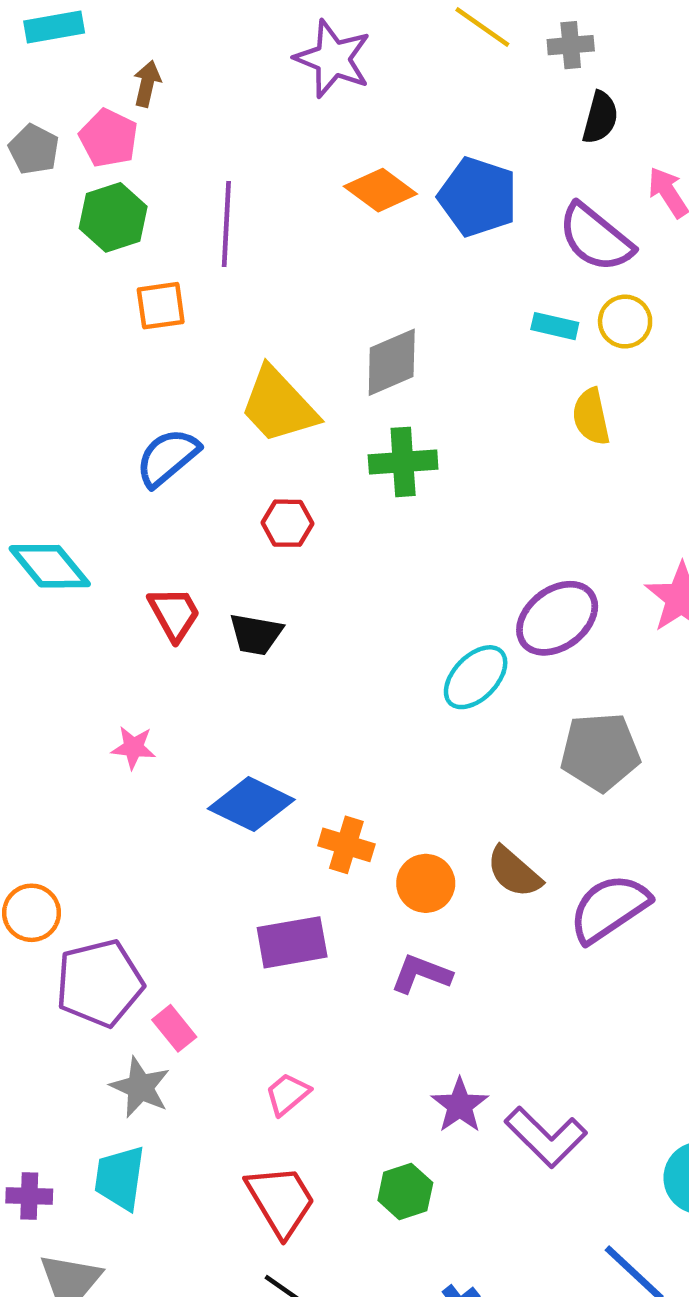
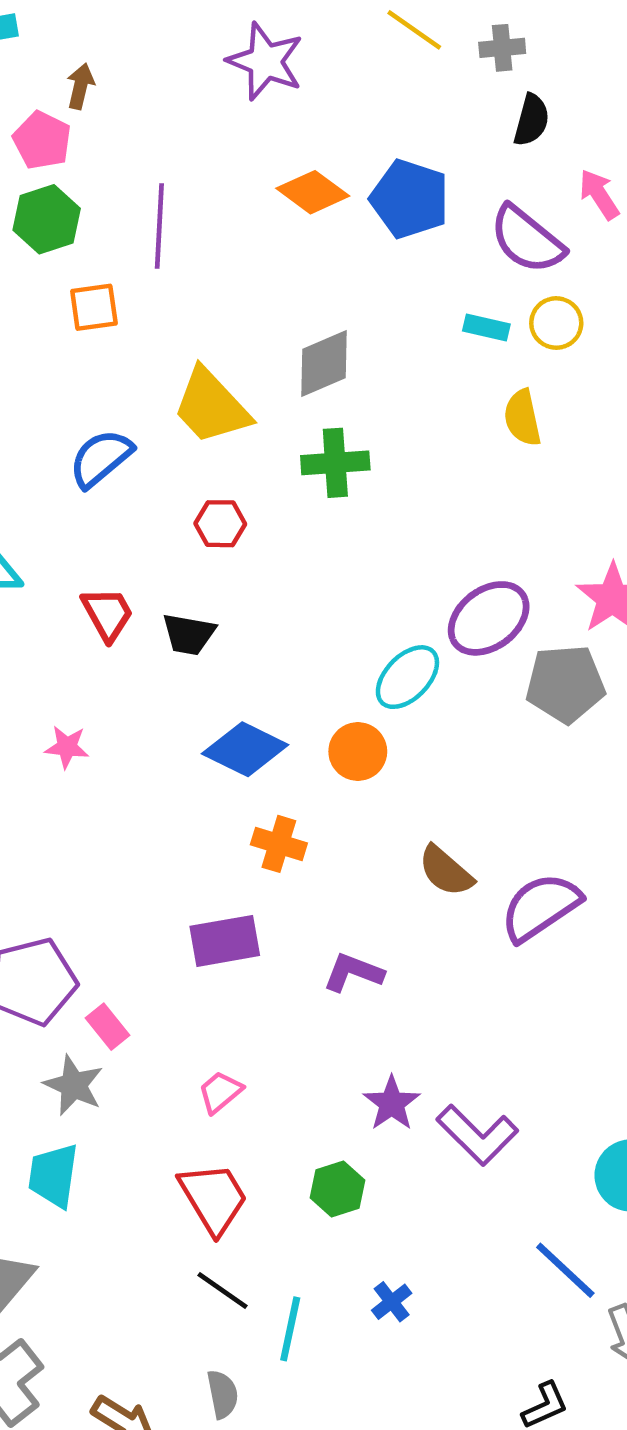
gray pentagon: (600, 752) -> (565, 684), moved
blue diamond: (251, 804) -> (245, 749), moved
orange circle: (426, 883) -> (358, 751), moved

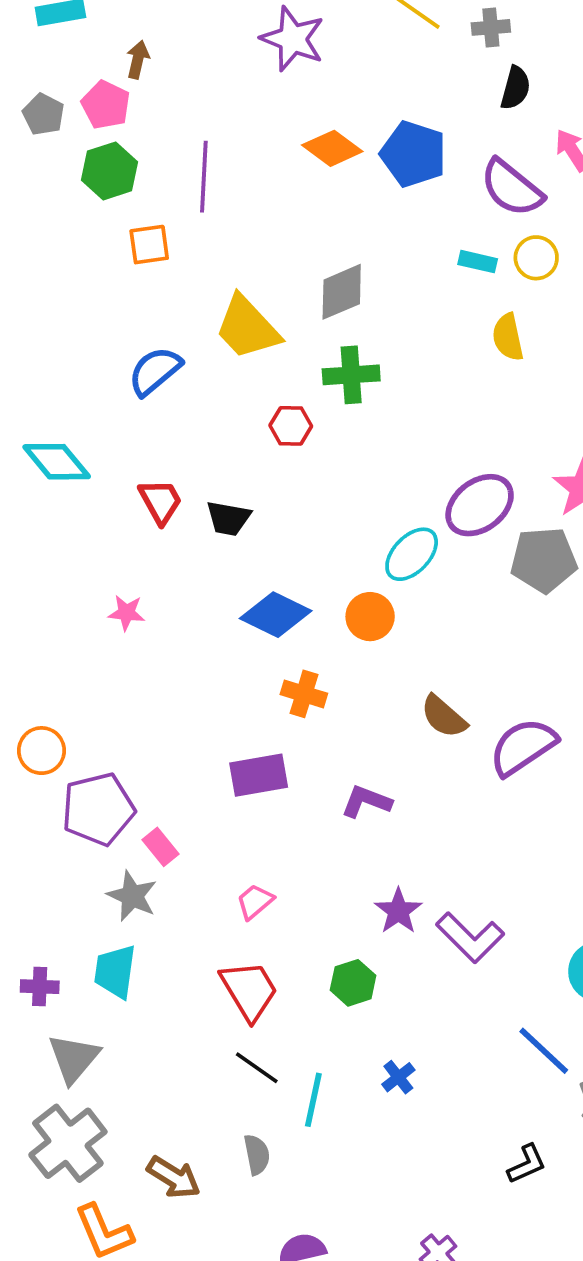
red hexagon: (220, 524) -> (291, 426), moved

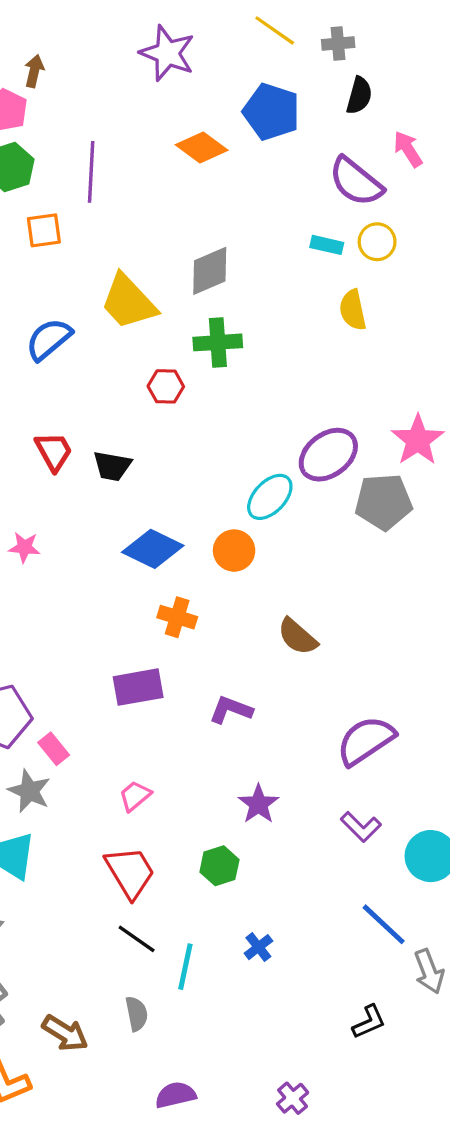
blue pentagon: (413, 154) -> (271, 112), moved
purple semicircle: (523, 747) -> (366, 741), moved
purple L-shape: (470, 937) -> (361, 827), moved, size x0.7

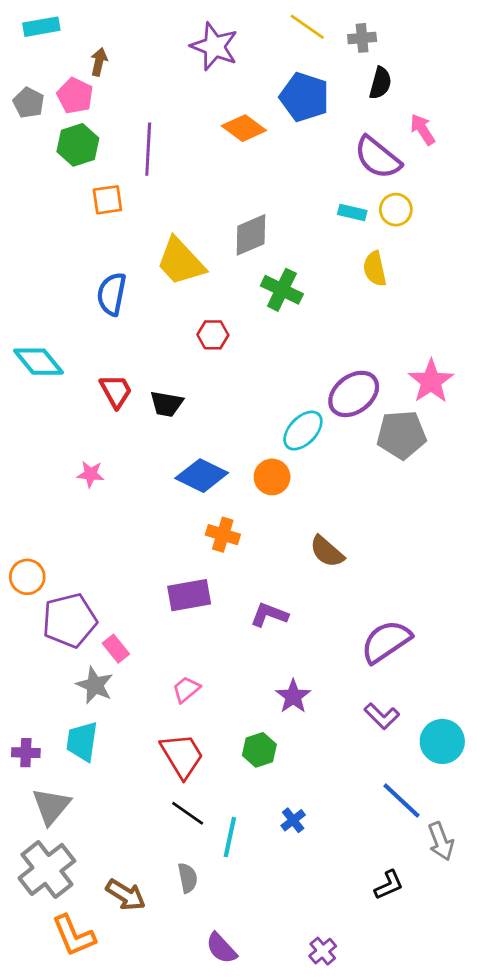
blue semicircle: (49, 339) -> (112, 294), turned -39
green cross: (218, 342) -> (282, 290), moved, turned 30
purple semicircle: (176, 1095) -> (221, 948), turned -120

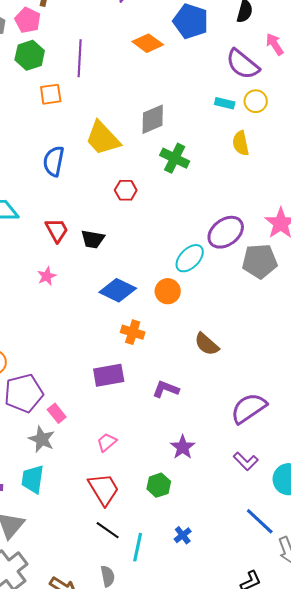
pink star: (91, 474) -> (47, 276), moved, turned -30

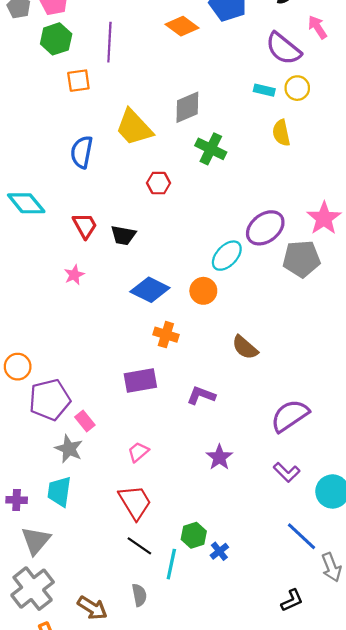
green hexagon: (159, 485) -> (194, 535), moved

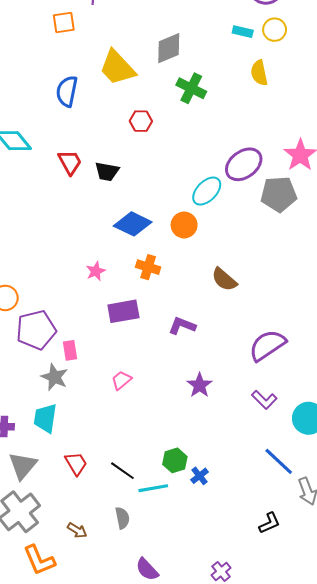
pink star: (74, 275) -> (96, 271), moved
pink rectangle: (85, 421) -> (70, 350), turned 30
red trapezoid: (135, 502) -> (76, 463), moved, size x0.7
cyan line: (171, 564) -> (153, 488), turned 68
brown arrow: (92, 608) -> (77, 530), size x0.7

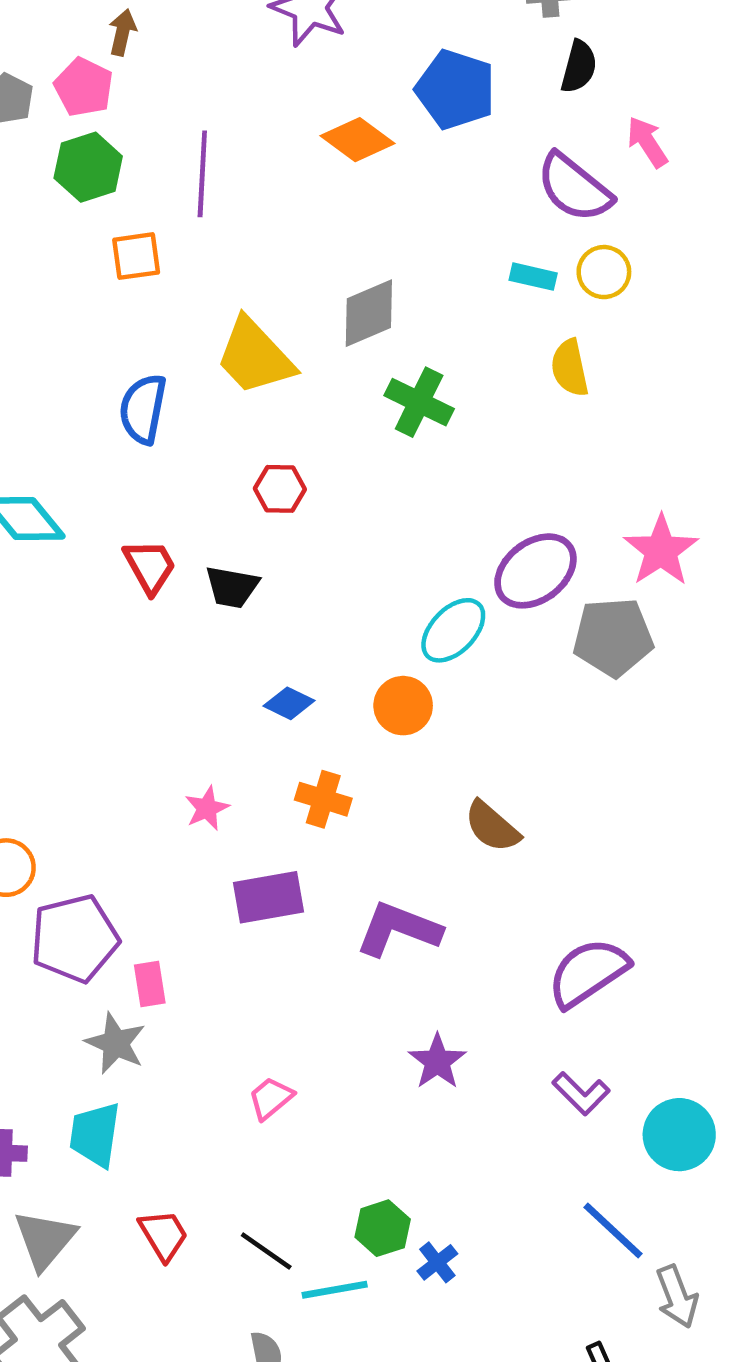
red hexagon: (141, 121) -> (280, 489), moved
blue diamond: (133, 224) -> (289, 703), size x0.6
purple L-shape: (182, 326) -> (399, 929), size x1.4
pink trapezoid: (121, 380) -> (271, 1098), moved

